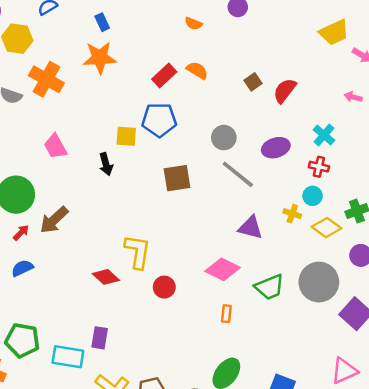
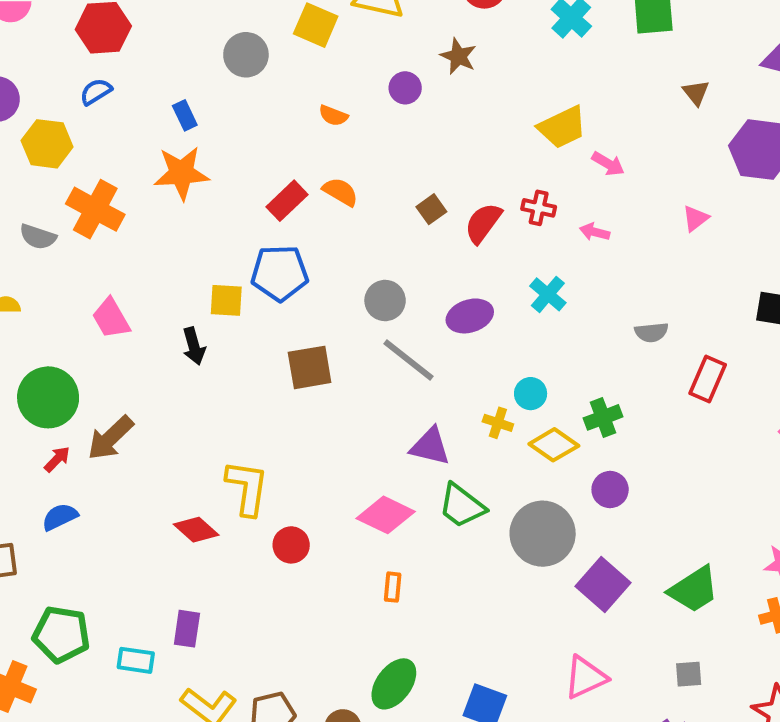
red cross: (319, 167) -> (539, 208), moved
green trapezoid: (269, 287) -> (462, 506), moved, turned 60
cyan rectangle: (68, 357) -> (136, 660), size x0.7

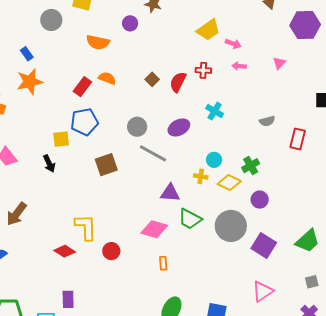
orange semicircle: (333, 116) -> (98, 42), size x1.6
pink arrow: (595, 232) -> (239, 66), moved

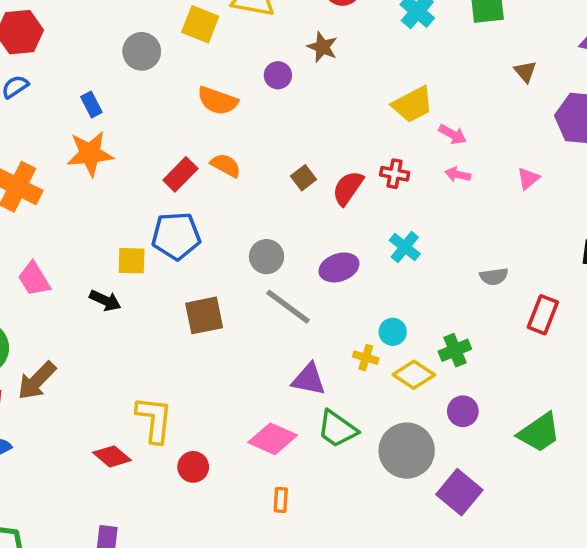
black arrow: (49, 164) -> (105, 300), turned -48
green trapezoid: (308, 241) -> (539, 432), moved

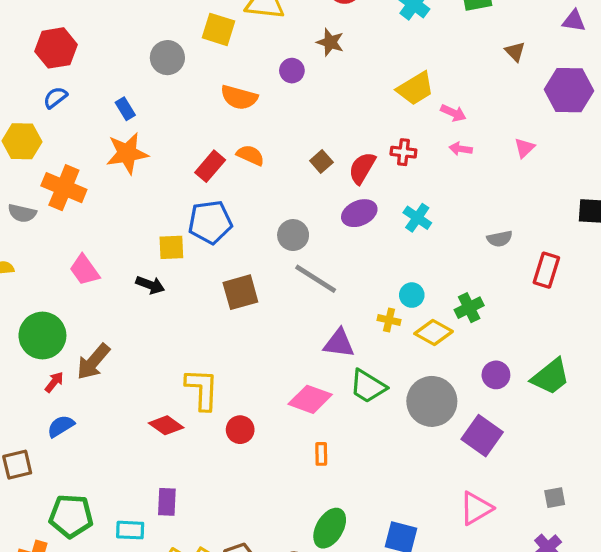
purple ellipse: (339, 267) -> (359, 213), moved
purple circle: (463, 411) -> (496, 375), moved

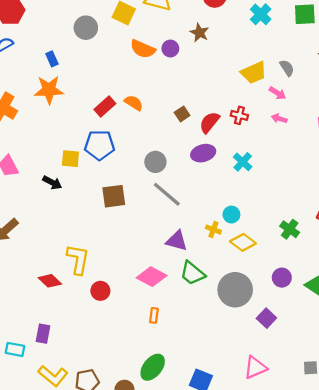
orange semicircle: (239, 97) -> (143, 49), moved
gray semicircle: (500, 239) -> (287, 68), moved, turned -119
green cross: (469, 308) -> (290, 229), moved, turned -36
purple square: (482, 436) -> (266, 318), size x0.7

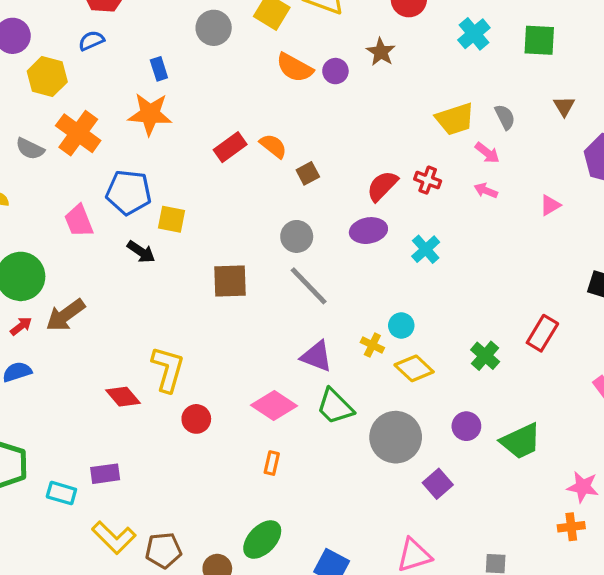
brown square: (182, 114) -> (308, 173), moved
blue pentagon: (100, 145) -> (129, 192), moved
purple rectangle: (43, 334) -> (105, 474), turned 66

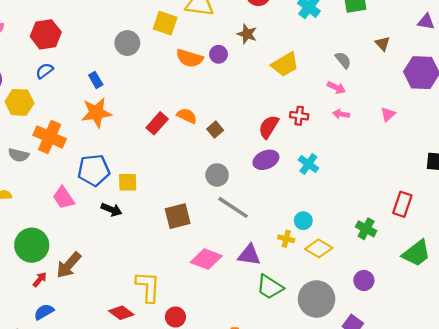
yellow trapezoid: (455, 119) -> (285, 64), moved
pink diamond: (274, 405) -> (206, 259), moved
green trapezoid: (521, 441) -> (416, 253), moved

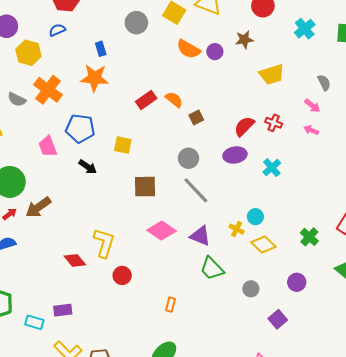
brown star: (247, 34) -> (244, 40), turned 30
yellow square: (128, 182) -> (123, 145), moved
gray circle: (317, 299) -> (251, 289), size x0.5

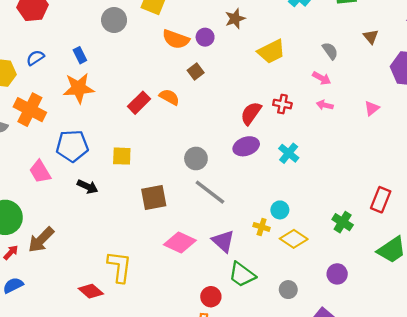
blue semicircle: (57, 30) -> (35, 58), moved
brown square: (196, 118) -> (196, 72), moved
purple triangle: (200, 236) -> (223, 241), turned 30
red circle: (122, 275) -> (211, 297), moved

